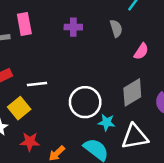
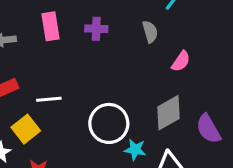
pink rectangle: (24, 24) -> (50, 26), moved

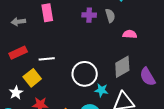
purple cross: (96, 29) -> (89, 15), moved
pink semicircle: (181, 61) -> (130, 34), turned -120

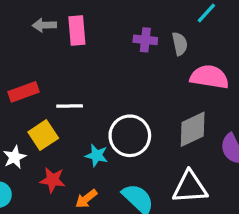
gray arrow: (18, 22) -> (44, 25), moved
pink semicircle: (130, 34) -> (209, 77), size x1.6
cyan star: (101, 90) -> (97, 155), moved

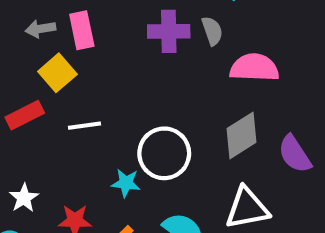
purple cross: (145, 40) -> (169, 31), size x1.4
yellow square: (43, 135) -> (57, 73), moved

